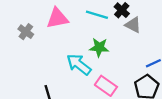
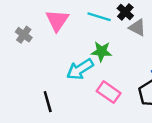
pink triangle: (57, 18) -> (57, 20), turned -45
cyan arrow: (79, 64) -> (80, 69), turned -70

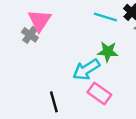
pink triangle: (57, 20) -> (40, 21), moved
pink rectangle: (109, 92) -> (99, 94), moved

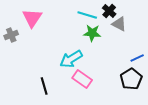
gray cross: (30, 35) -> (11, 35), moved, turned 32
green star: (108, 52) -> (92, 33), moved

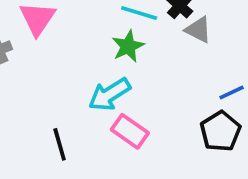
green star: (92, 33) -> (128, 46), moved, turned -30

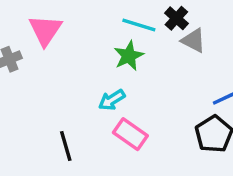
cyan arrow: (110, 94) -> (112, 100), size x0.7

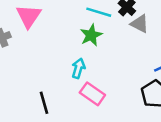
cyan arrow: (112, 100) -> (78, 68), turned 138

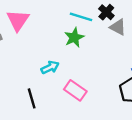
cyan arrow: (78, 68) -> (50, 67), moved, turned 48

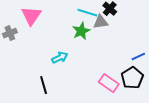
gray triangle: (118, 27) -> (101, 22), moved, turned -35
pink rectangle: (75, 90) -> (109, 83), moved

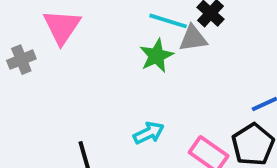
cyan arrow: (60, 58) -> (149, 133), moved

